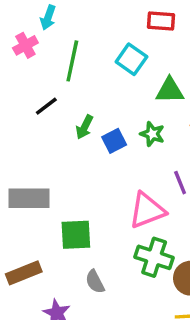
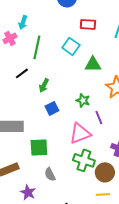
green star: (152, 134) -> (83, 100), moved
blue square: (114, 141) -> (52, 108), moved

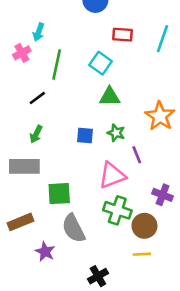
green triangle: (93, 64) -> (110, 97), moved
green arrow: (44, 85) -> (36, 134), moved
blue square: (52, 108) -> (85, 135), moved, turned 32
gray semicircle: (50, 174) -> (73, 228), size x1.6

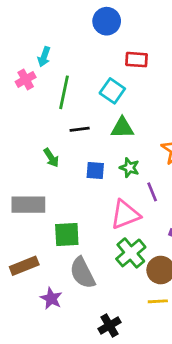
black line: (37, 98) -> (80, 129), moved, turned 30
green arrow: (36, 134) -> (51, 158), moved, turned -60
green cross: (117, 210) -> (131, 253), turned 32

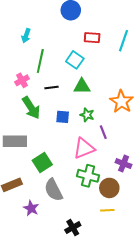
pink cross: (26, 79) -> (22, 80), moved
green arrow: (51, 158) -> (31, 108), size x1.6
green square: (67, 234) -> (42, 163), turned -30
green cross: (131, 253) -> (88, 176), turned -35

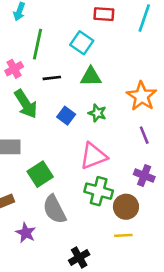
blue square: (63, 117) -> (66, 116), turned 32
purple line: (103, 132) -> (144, 135), moved

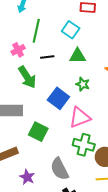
blue square: (66, 116) -> (58, 98), moved, size x1.5
green square: (40, 174) -> (38, 132), turned -30
gray semicircle: (54, 209) -> (59, 169), moved

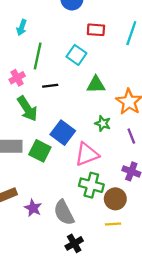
green triangle: (78, 56) -> (96, 85), moved
green star: (83, 84) -> (103, 123), moved
green square: (38, 132) -> (40, 151), moved
purple star: (27, 177) -> (33, 208), moved

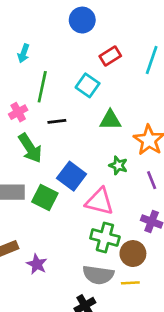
red rectangle: (96, 30) -> (110, 56), turned -36
pink triangle: (87, 154) -> (100, 201), turned 35
gray semicircle: (64, 213) -> (98, 275), moved, turned -55

